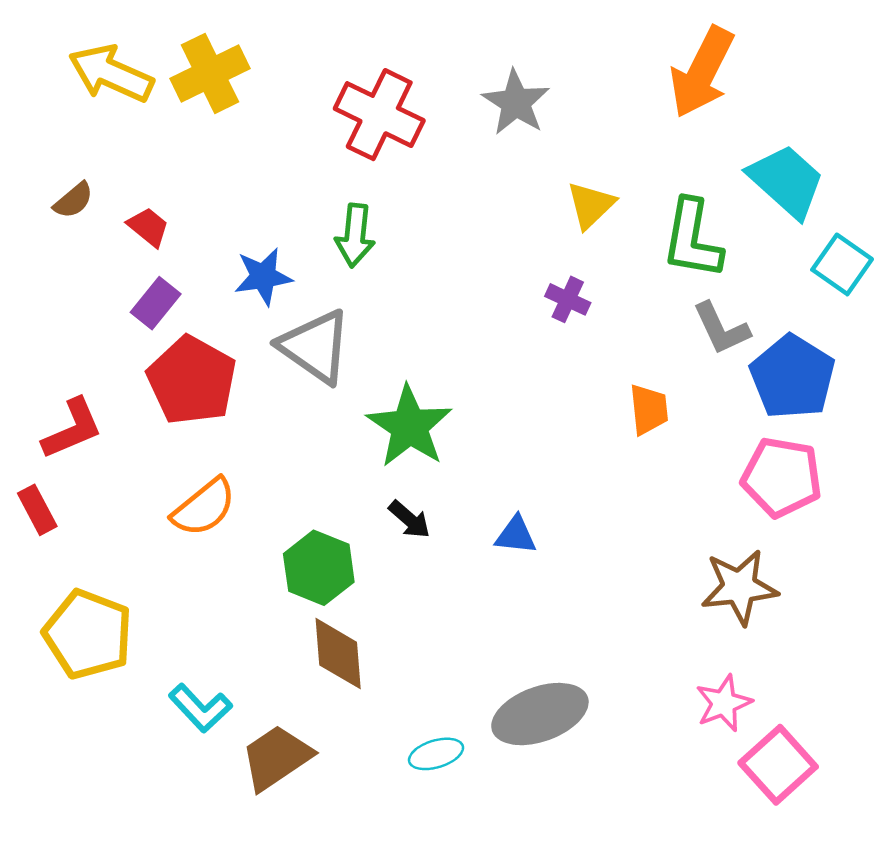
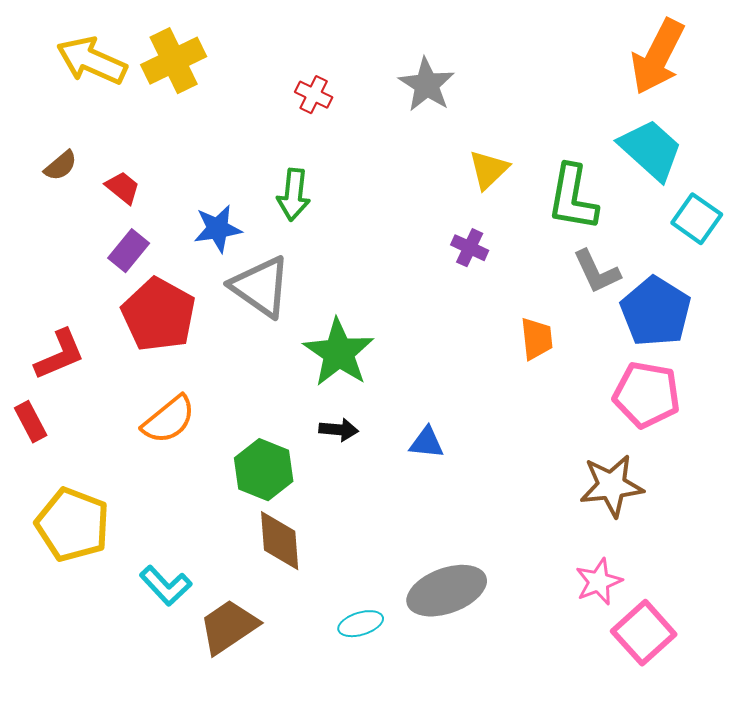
orange arrow: (702, 72) -> (658, 57), moved
red cross: (379, 115) -> (314, 95), size x0.5
black arrow: (409, 519) -> (339, 430), turned -36

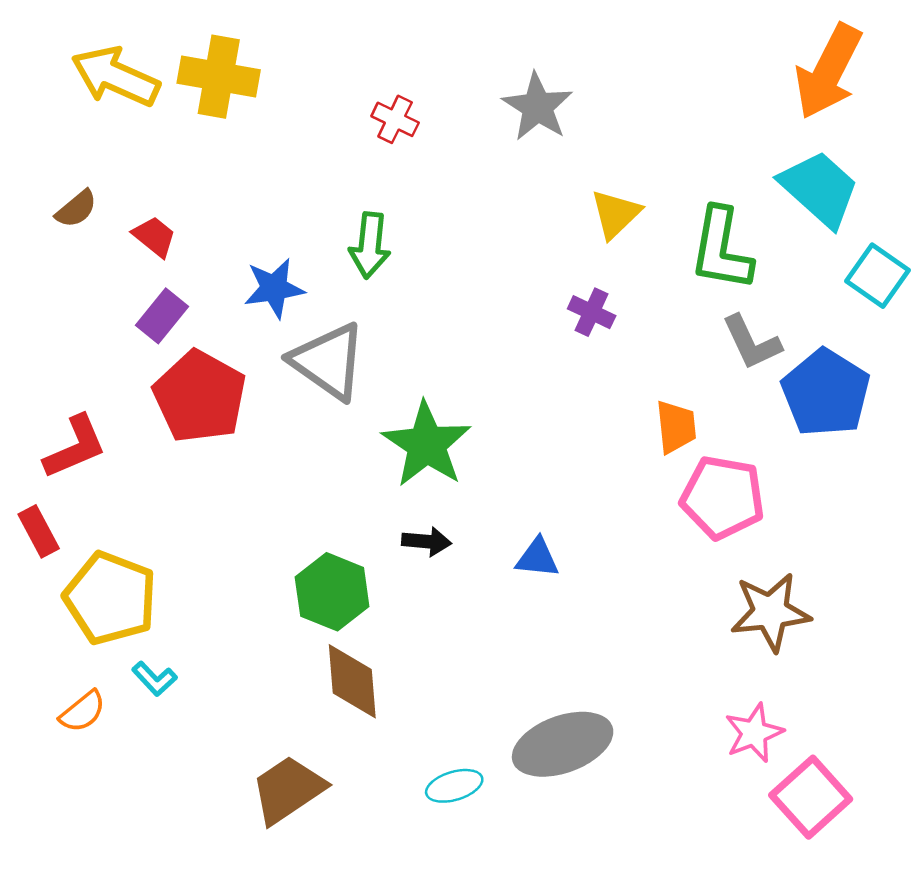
yellow cross: (174, 61) -> (219, 77), turned 36
pink pentagon: (647, 395) -> (723, 497), moved
orange semicircle: (169, 420) -> (83, 711), moved, size x0.7
yellow pentagon: (73, 525) -> (110, 598), moved
cyan L-shape: (166, 586) -> (154, 679), moved, size x0.7

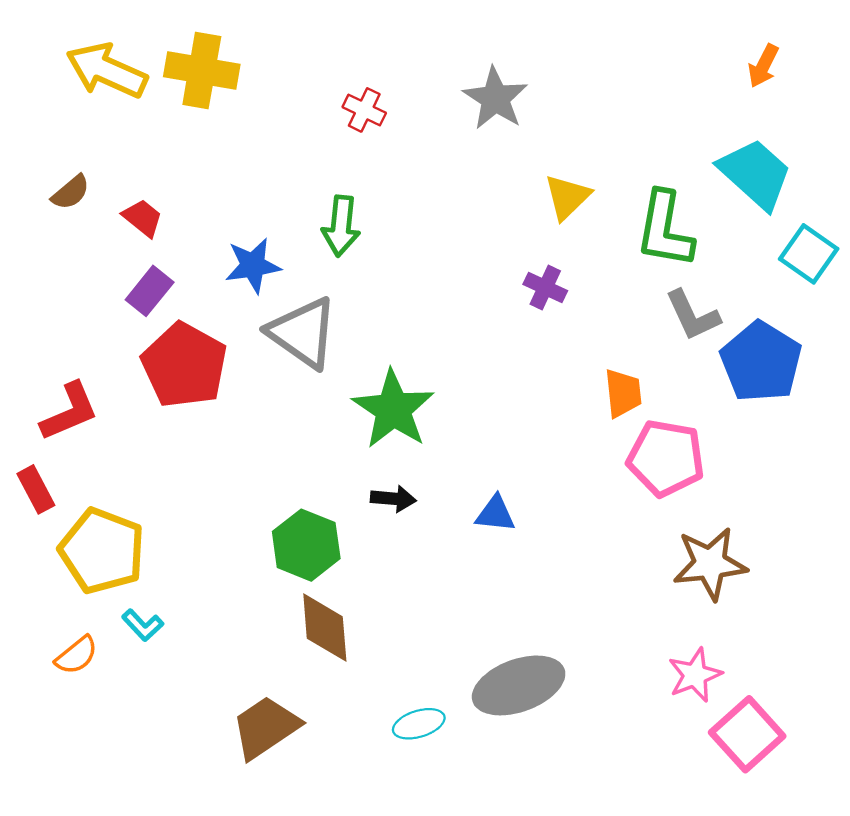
orange arrow: (828, 72) -> (763, 66), size x0.5

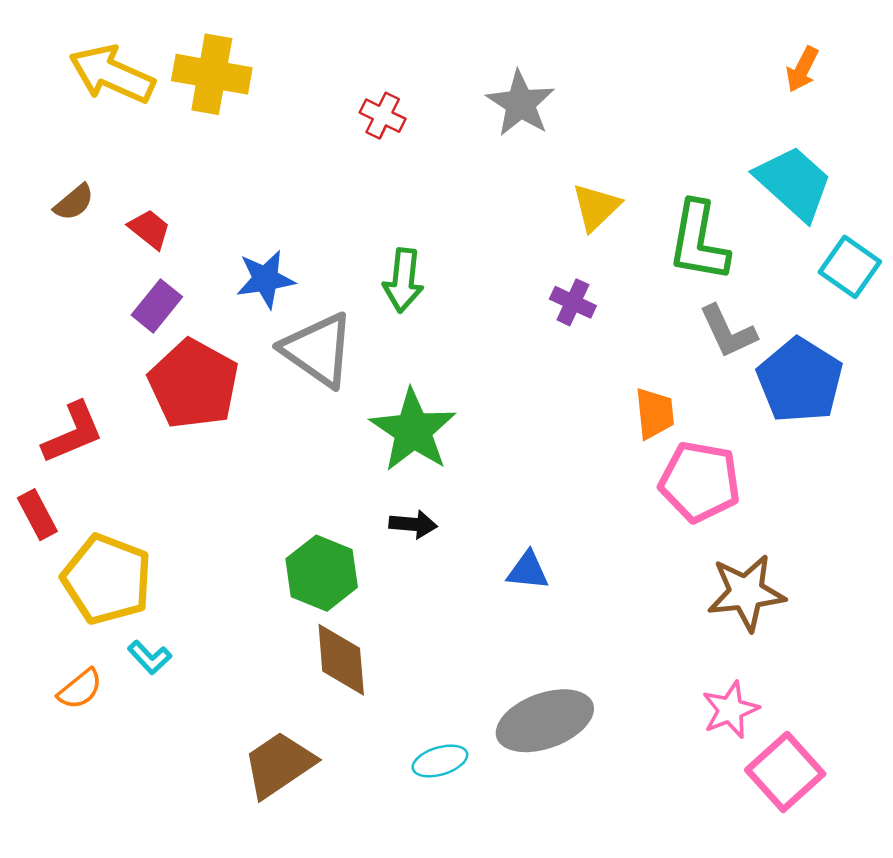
green arrow: (341, 226) -> (403, 280), moved
blue triangle: (495, 514) -> (528, 571), moved

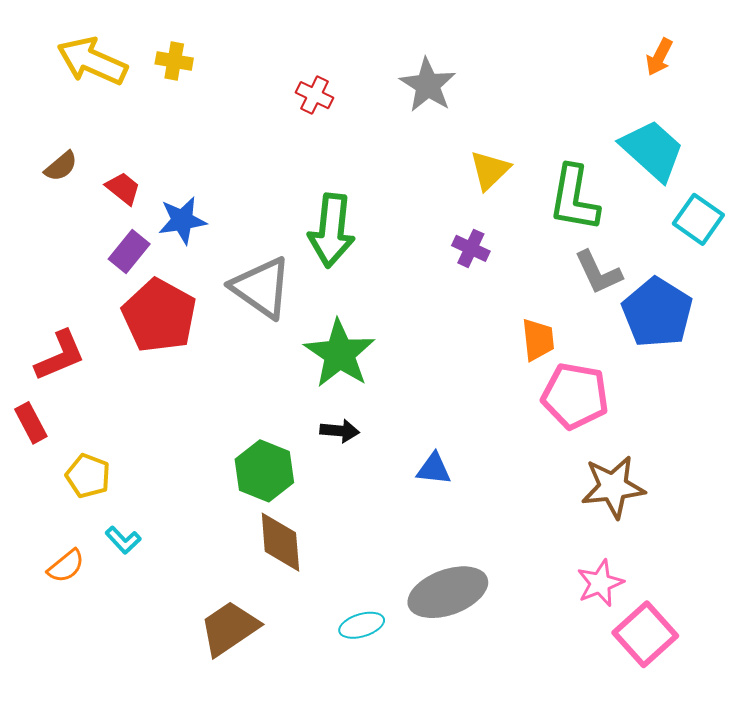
yellow cross: (212, 74) -> (174, 61), size x0.6
blue star: (266, 279) -> (182, 220), moved
green arrow: (403, 280) -> (332, 230), size x1.4
yellow pentagon: (107, 579) -> (88, 476), size x0.6

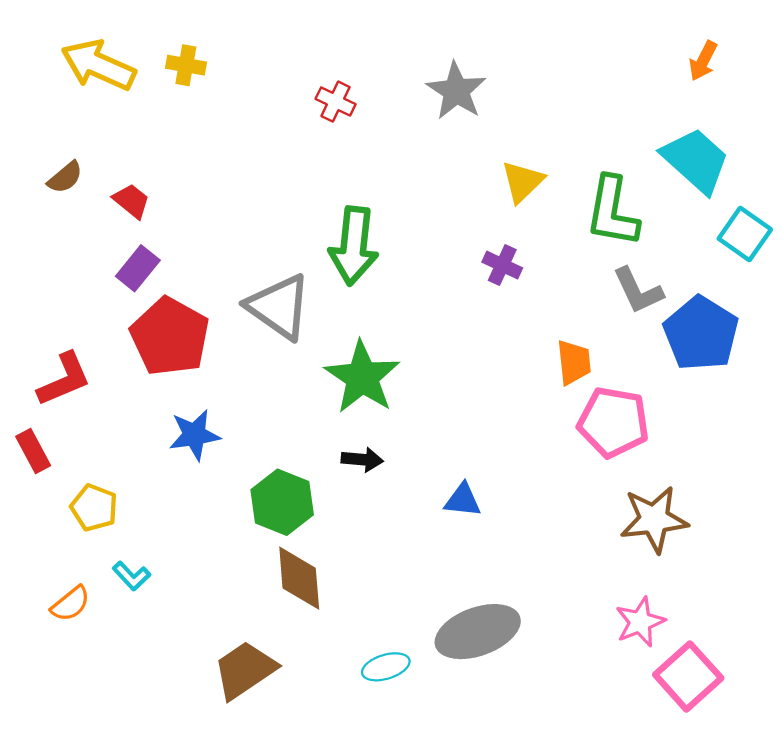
blue star: (182, 220) -> (194, 435), moved

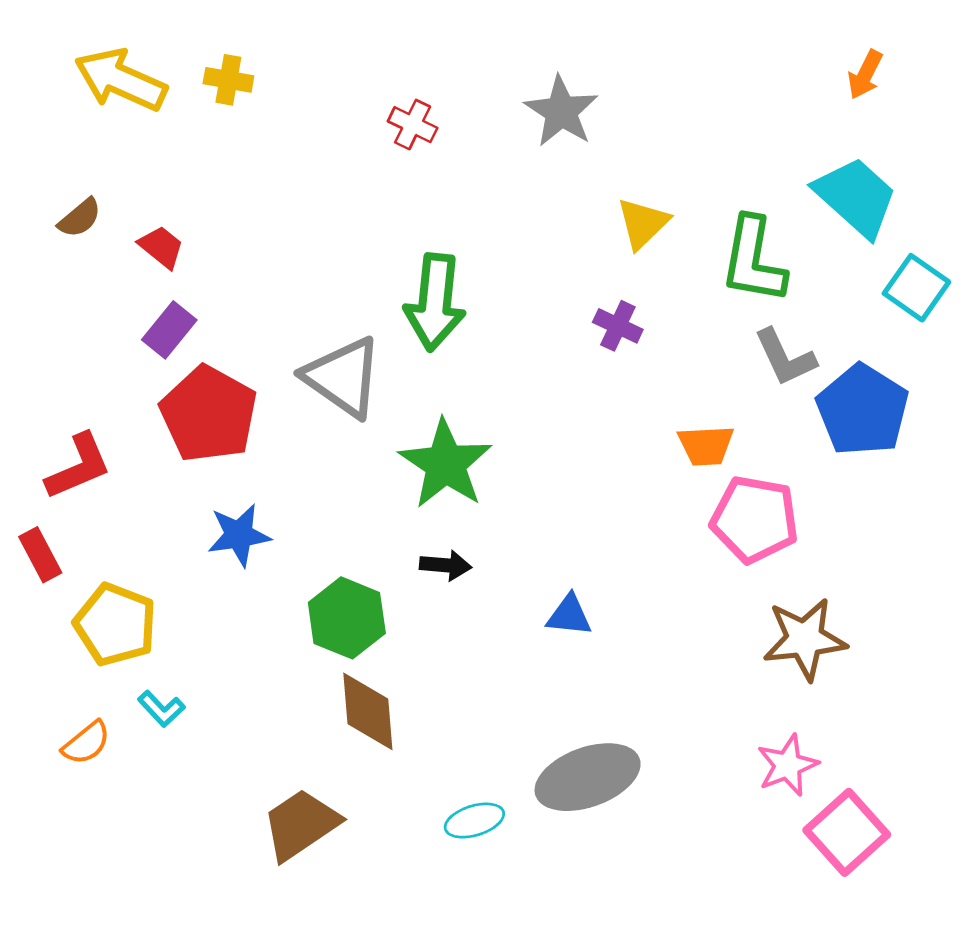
orange trapezoid: (574, 362) -> (706, 446), turned 93
yellow pentagon: (94, 508) -> (115, 625), size x1.4

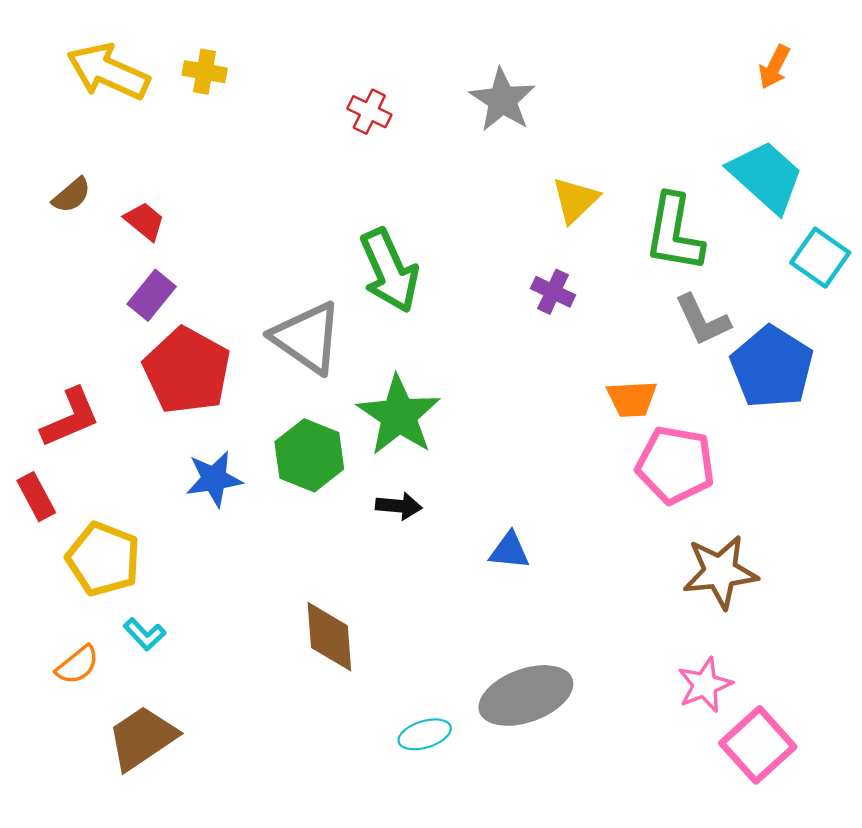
green arrow: (435, 302) -> (389, 271), turned -30
green hexagon: (347, 618) -> (309, 455), moved
brown trapezoid: (301, 824) -> (142, 738), moved

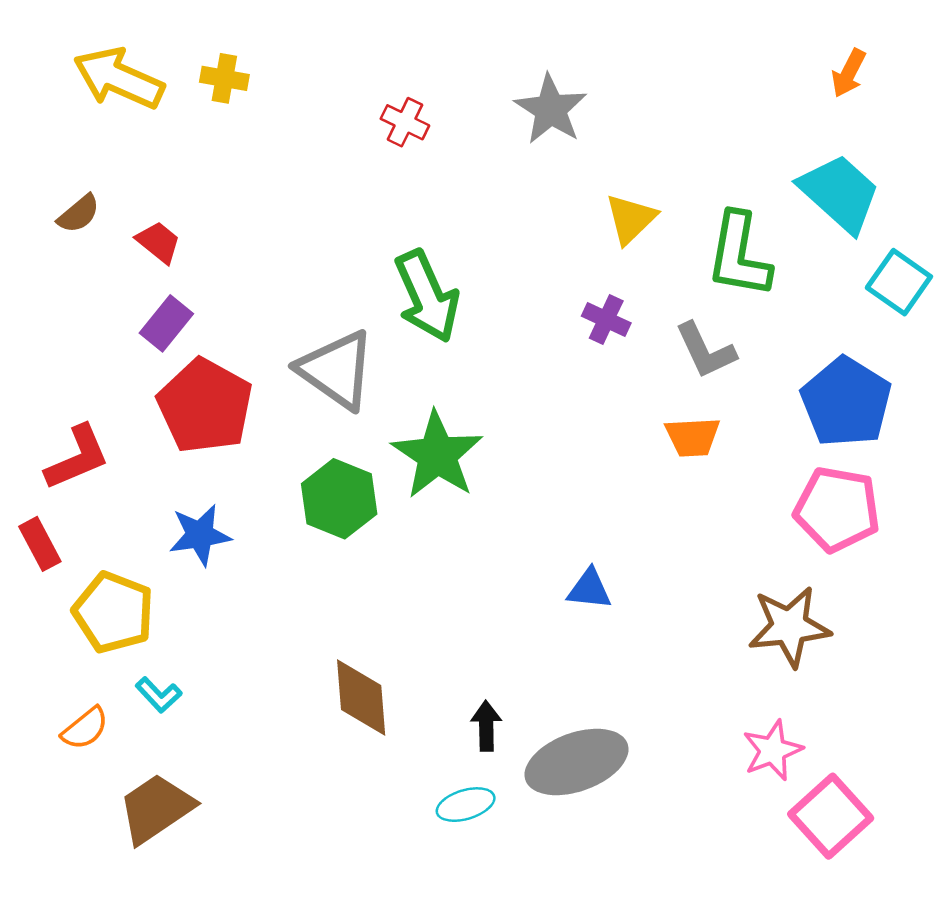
gray L-shape: (702, 320) -> (705, 350), moved
pink pentagon: (675, 465) -> (837, 509), moved
blue star: (214, 479) -> (200, 535), moved
black arrow: (399, 506) -> (486, 726), moved, turned -96
blue triangle: (509, 551) -> (589, 589), moved

